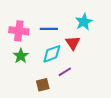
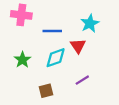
pink cross: (19, 31) -> (21, 15), moved
purple line: (65, 72) -> (82, 80), moved

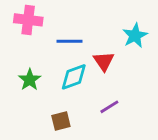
cyan star: (90, 23) -> (135, 36), moved

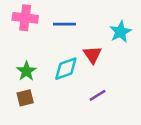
blue line: (69, 41) -> (65, 24), moved
brown square: (61, 121) -> (25, 98), moved

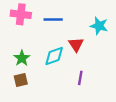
cyan star: (120, 32) -> (99, 26), turned -30
purple line: (98, 95) -> (80, 78), turned -48

